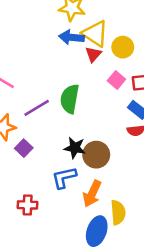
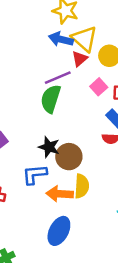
purple line: (37, 108) -> (58, 78), moved
orange arrow: (92, 194) -> (60, 194), turned 60
yellow semicircle: (118, 212) -> (82, 186), moved

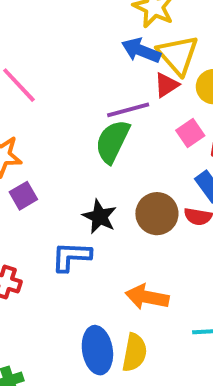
brown circle: (69, 157) -> (157, 214), moved
yellow semicircle: (82, 186) -> (135, 353), moved
orange arrow: (60, 194) -> (147, 297), moved
blue ellipse: (59, 231) -> (97, 350), turned -44

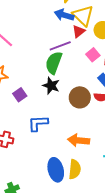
purple square: (23, 196) -> (20, 95), moved
black star: (100, 217) -> (51, 86), moved

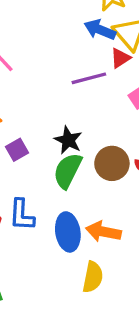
green semicircle: (54, 63) -> (68, 171), moved
blue L-shape: (38, 123) -> (22, 215), moved, turned -90
blue ellipse: (56, 170) -> (68, 232), moved

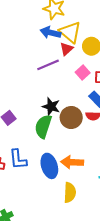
black star: (68, 140) -> (51, 106), moved

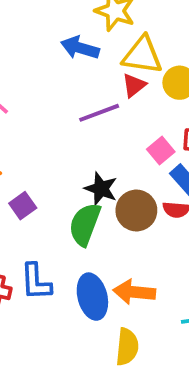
yellow triangle: (70, 32) -> (142, 55), turned -35
blue arrow: (50, 33) -> (80, 48), moved
pink square: (83, 72) -> (161, 150), moved

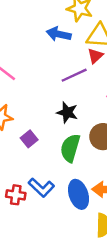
black star: (101, 189) -> (67, 112), moved
blue L-shape: (36, 282) -> (41, 188), turned -40

